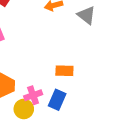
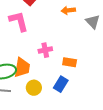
pink cross: (33, 95) -> (45, 50), moved

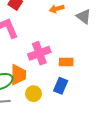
pink cross: (45, 50) -> (39, 53), size x1.5

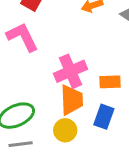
orange trapezoid: (18, 75) -> (72, 100), moved

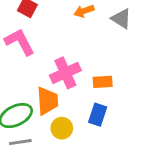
orange trapezoid: (72, 100) -> (47, 101), moved

